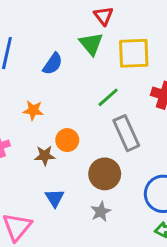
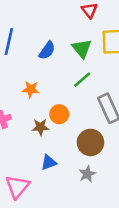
green triangle: (91, 44) -> (82, 48), moved
green line: (108, 97) -> (82, 80), moved
blue triangle: (55, 198) -> (49, 163), turned 42

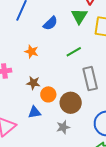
green triangle: (82, 48) -> (79, 16), moved
orange circle: (59, 114) -> (48, 94), moved

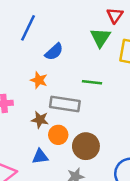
blue semicircle: (50, 23) -> (54, 52), moved
green line: (74, 52) -> (92, 82), turned 35
gray rectangle: (90, 79) -> (65, 104), moved, turned -70

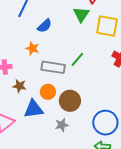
green line: (92, 82) -> (77, 59), moved, turned -56
brown star: (40, 120) -> (19, 86), moved
blue triangle: (40, 157) -> (34, 109), size x1.5

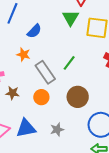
gray rectangle: (53, 67) -> (45, 72), turned 50
brown circle: (70, 101) -> (78, 97), moved
blue triangle: (34, 109) -> (26, 128), moved

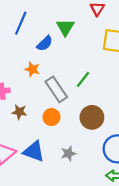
green triangle: (71, 18) -> (65, 27), moved
blue triangle: (26, 128) -> (34, 151), turned 30

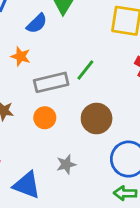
gray rectangle: (56, 89) -> (51, 82), turned -70
blue triangle: (34, 151) -> (27, 185), moved

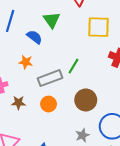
blue semicircle: (37, 23) -> (34, 37), turned -91
gray star: (66, 164) -> (82, 135), moved

